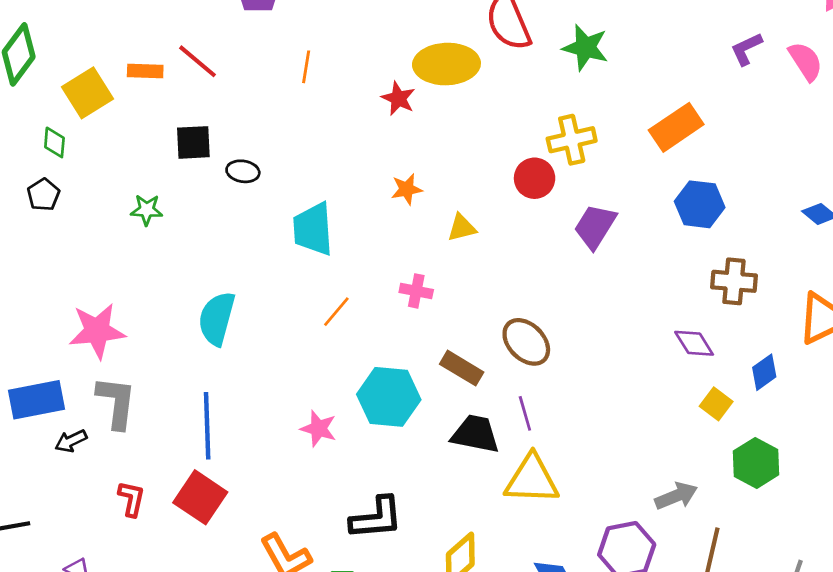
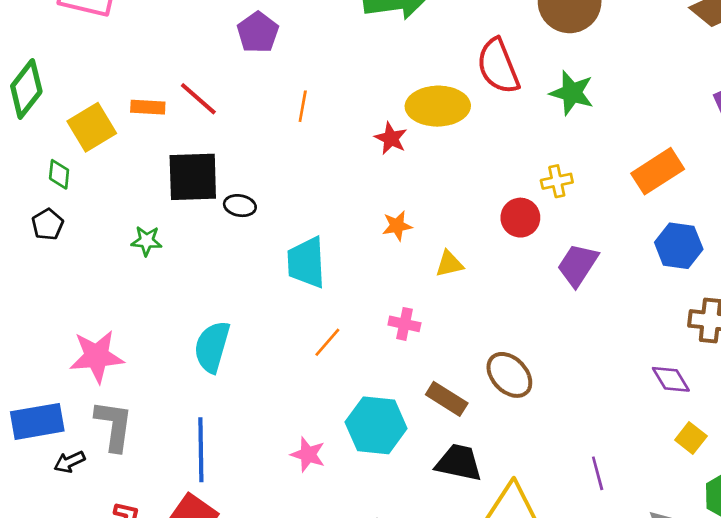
yellow cross: (572, 140) -> (557, 181), size x0.7
black square: (193, 142) -> (193, 177), size x1.5
purple line: (525, 413) -> (598, 473), moved

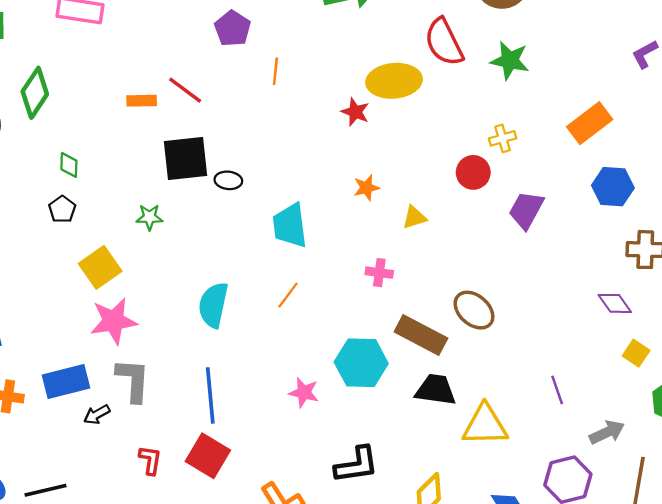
orange line: (303, 106) -> (275, 71), moved
yellow square: (92, 127) -> (100, 267), moved
orange line: (327, 342) -> (288, 295), moved
brown rectangle: (447, 399) -> (421, 335), size x1.4

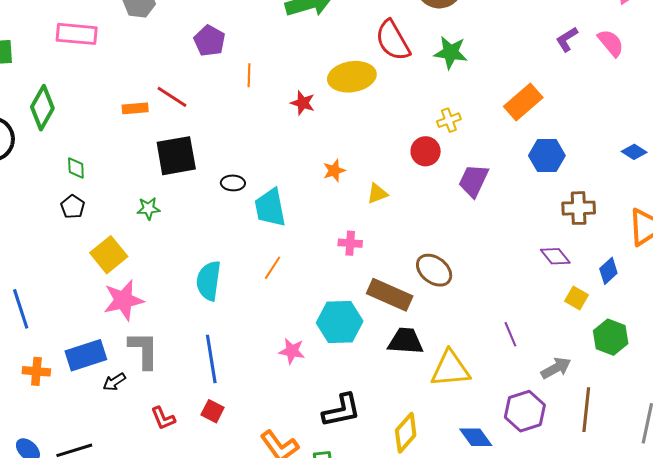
red star: (355, 112) -> (303, 103), moved
black ellipse: (228, 180) -> (233, 183), moved
red square: (208, 456) -> (213, 411), size x0.6
red L-shape: (150, 460) -> (163, 418), turned 152

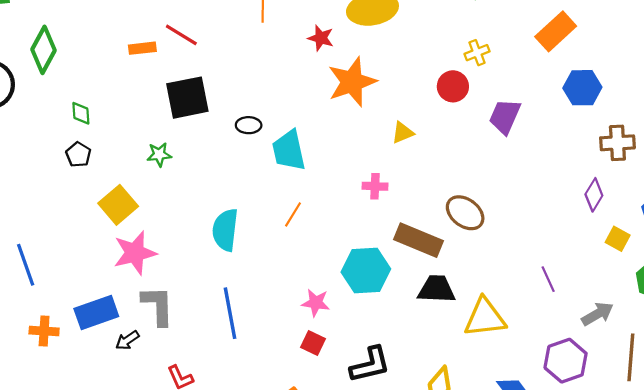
orange star: (334, 171) -> (352, 82), moved, size x2.0
purple diamond: (555, 256) -> (594, 195), turned 72
red square: (213, 411) -> (313, 343), moved

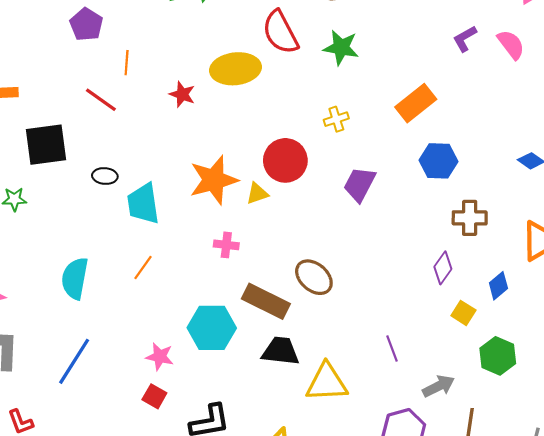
red line: (181, 35) -> (101, 100), moved
orange star: (352, 82) -> (214, 180), moved
red circle: (453, 86) -> (285, 160), moved, size x1.4
blue line: (230, 313) -> (74, 361), turned 39

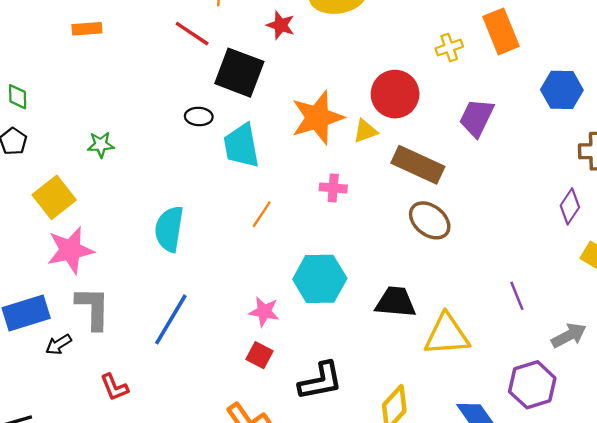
orange rectangle: (416, 103) -> (501, 31), moved, turned -72
black square: (46, 145) -> (239, 73), moved, turned 30
orange line: (143, 268) -> (262, 214), moved
brown rectangle: (266, 301) -> (418, 165), moved

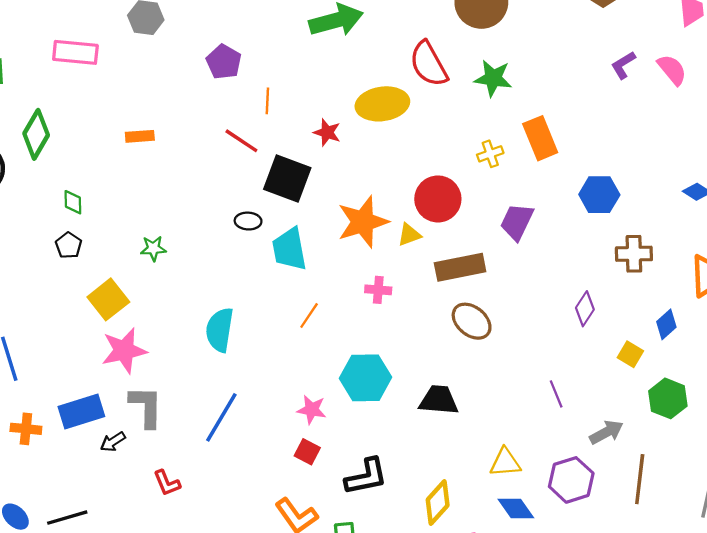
brown rectangle: (418, 165) -> (460, 267), turned -36
purple diamond: (570, 206) -> (585, 309), moved
yellow triangle: (447, 335) -> (505, 462), moved, size x0.7

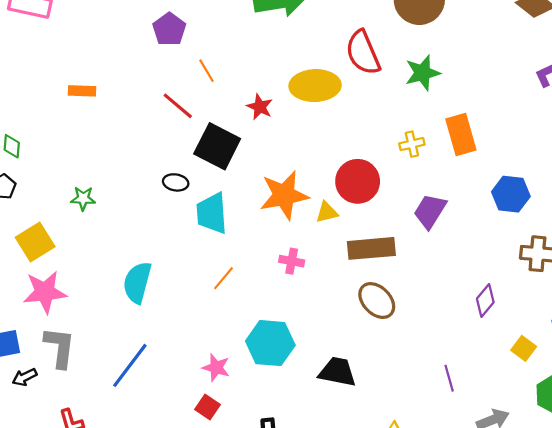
green star: (493, 78) -> (423, 73), turned -30
orange line: (267, 101) -> (207, 71), turned -40

